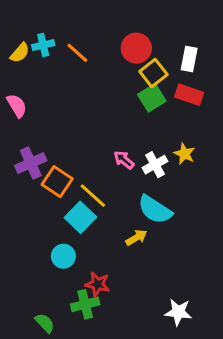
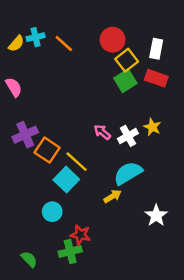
cyan semicircle: (155, 210) -> (128, 173), turned 116
white star: (178, 312) -> (156, 216), moved, turned 30
green semicircle: (45, 323) -> (29, 259), moved

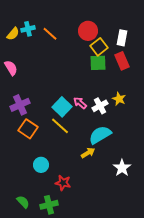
red rectangle: (156, 78) -> (122, 61), turned 48
green square: (125, 81) -> (98, 63), turned 30
orange square: (47, 150) -> (28, 129), moved
cyan square: (66, 180) -> (62, 107), moved
green cross: (70, 251) -> (49, 205), moved

